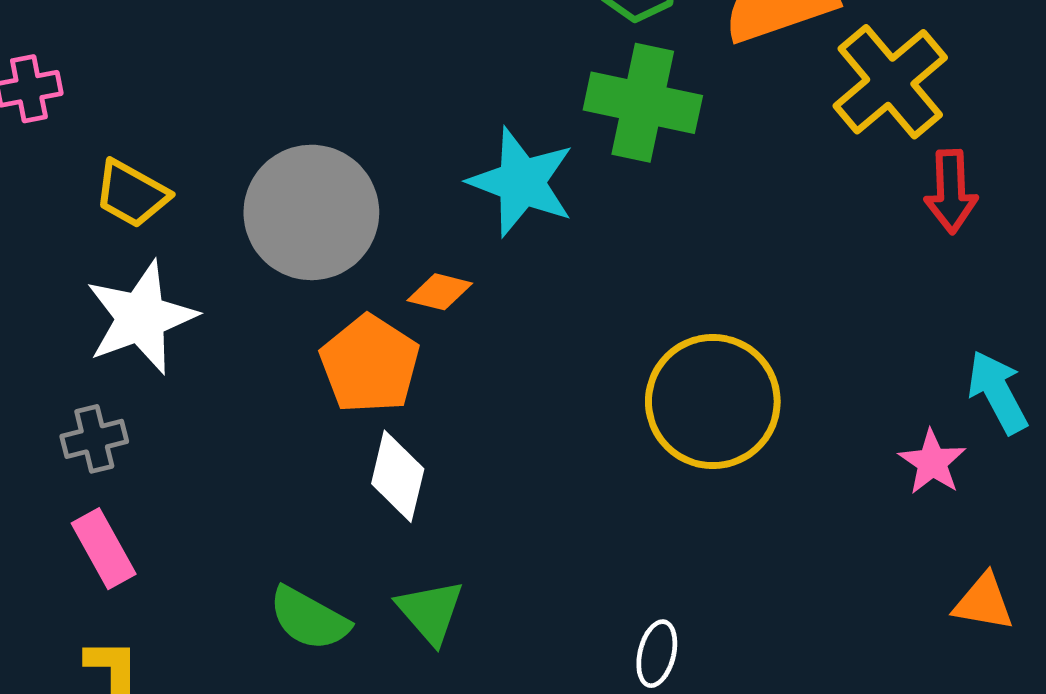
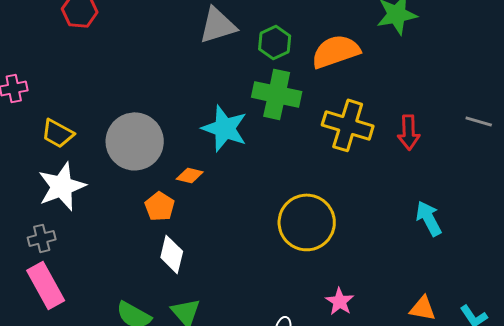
yellow cross: (890, 82) -> (348, 125), moved, turned -33
orange pentagon: (370, 364) -> (160, 206), size x0.7
pink star: (932, 462) -> (340, 301), moved
pink rectangle: (104, 549) -> (46, 285), size x1.4

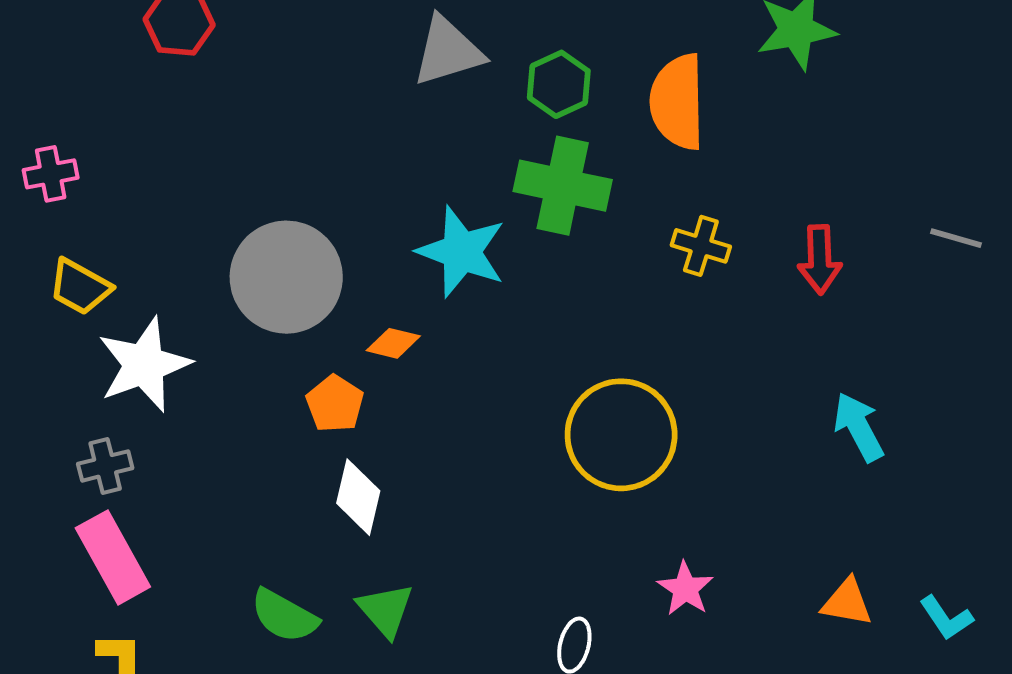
orange semicircle: (336, 51) -> (678, 102), turned -72
yellow cross: (348, 125) -> (701, 246), size x0.6
yellow trapezoid: (58, 133) -> (80, 287), moved

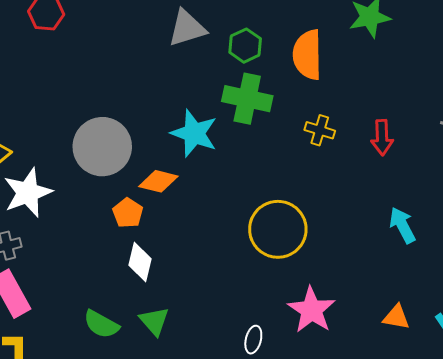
orange diamond: (393, 343) -> (158, 181), size x1.4
pink star: (685, 589) -> (312, 310), size x1.6

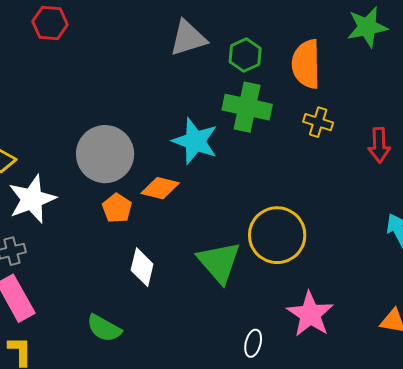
yellow cross: (320, 130) -> (318, 122), moved
orange pentagon: (128, 213) -> (117, 208), moved
green triangle: (154, 321) -> (219, 262), moved, size x1.5

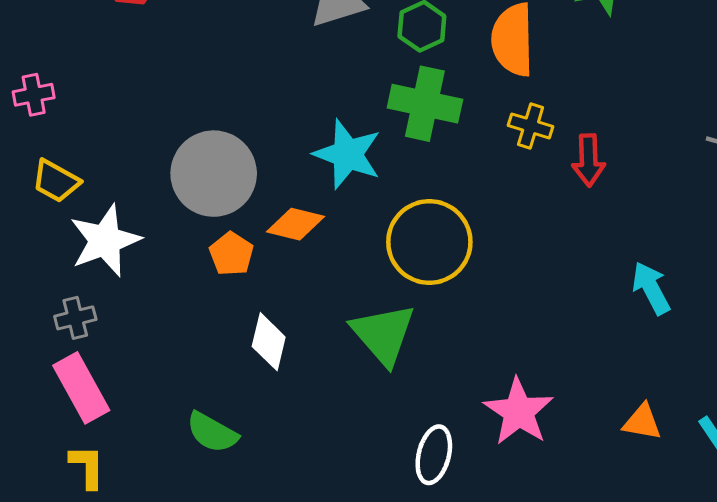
red arrow: (379, 145) -> (589, 160), moved
yellow circle: (277, 235) -> (429, 242), moved
white ellipse: (253, 343) -> (434, 455), size x1.4

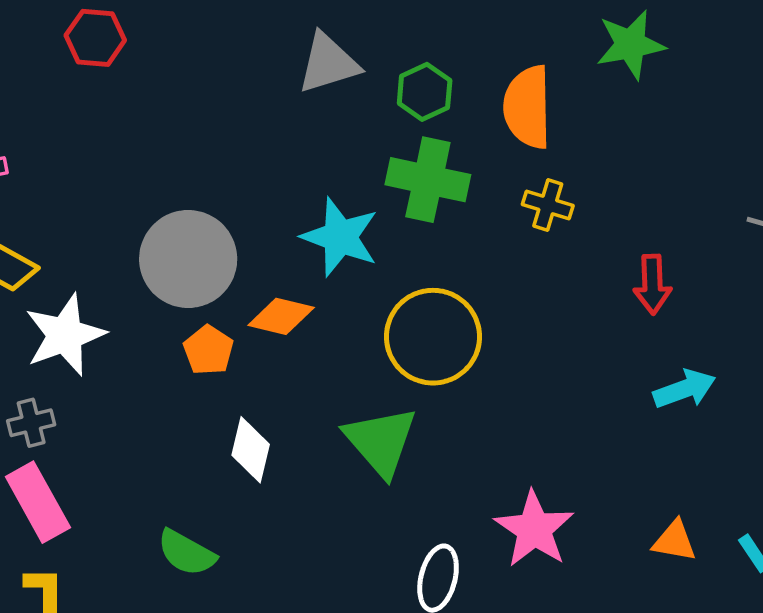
red arrow: (589, 160) -> (652, 284), moved
cyan arrow: (651, 288) -> (685, 389), turned 98

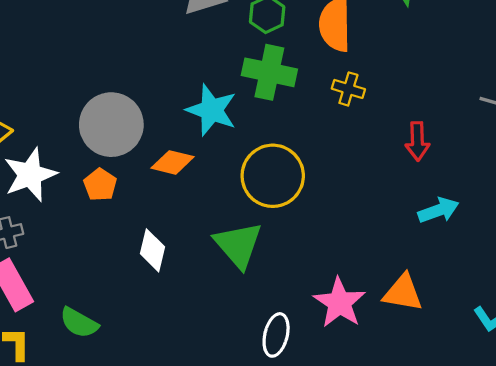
orange pentagon: (208, 350) -> (100, 185), moved
orange triangle: (674, 541) -> (403, 293), moved, size x1.4
green semicircle: (186, 553) -> (79, 323), moved

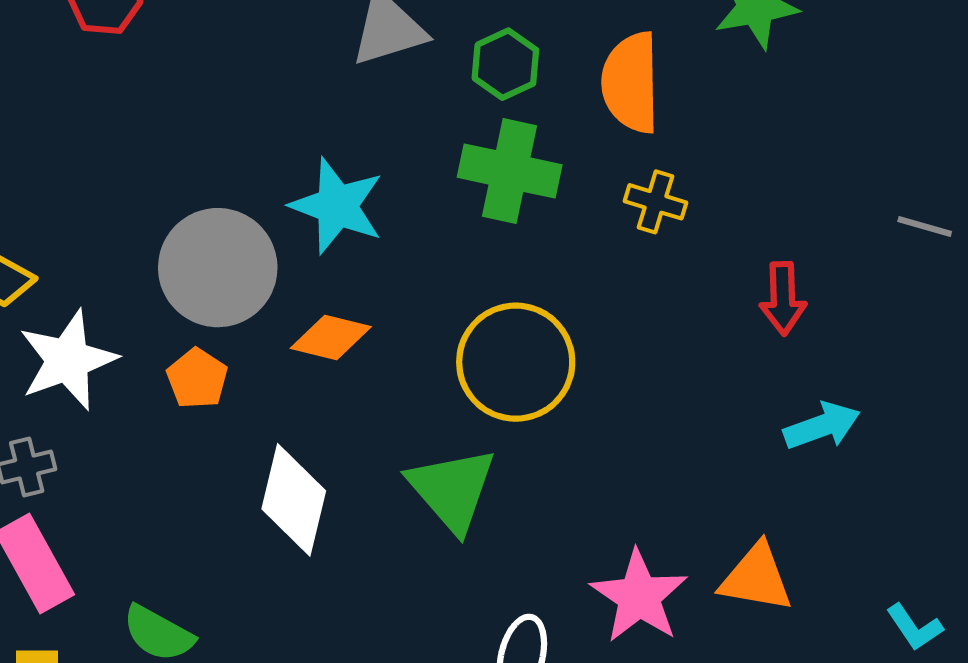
cyan star: (211, 110) -> (337, 206), moved
white diamond: (152, 250) -> (294, 500), size x1.4

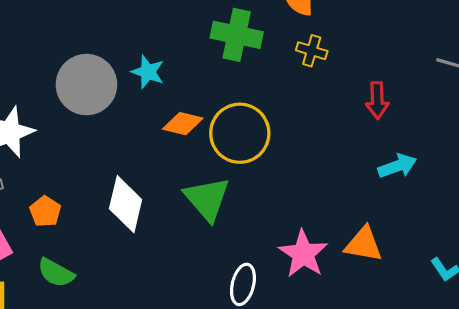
cyan star: (337, 206) -> (148, 72), moved, size x0.7
orange diamond: (331, 337) -> (183, 124), moved
orange pentagon: (197, 379) -> (45, 211), moved

